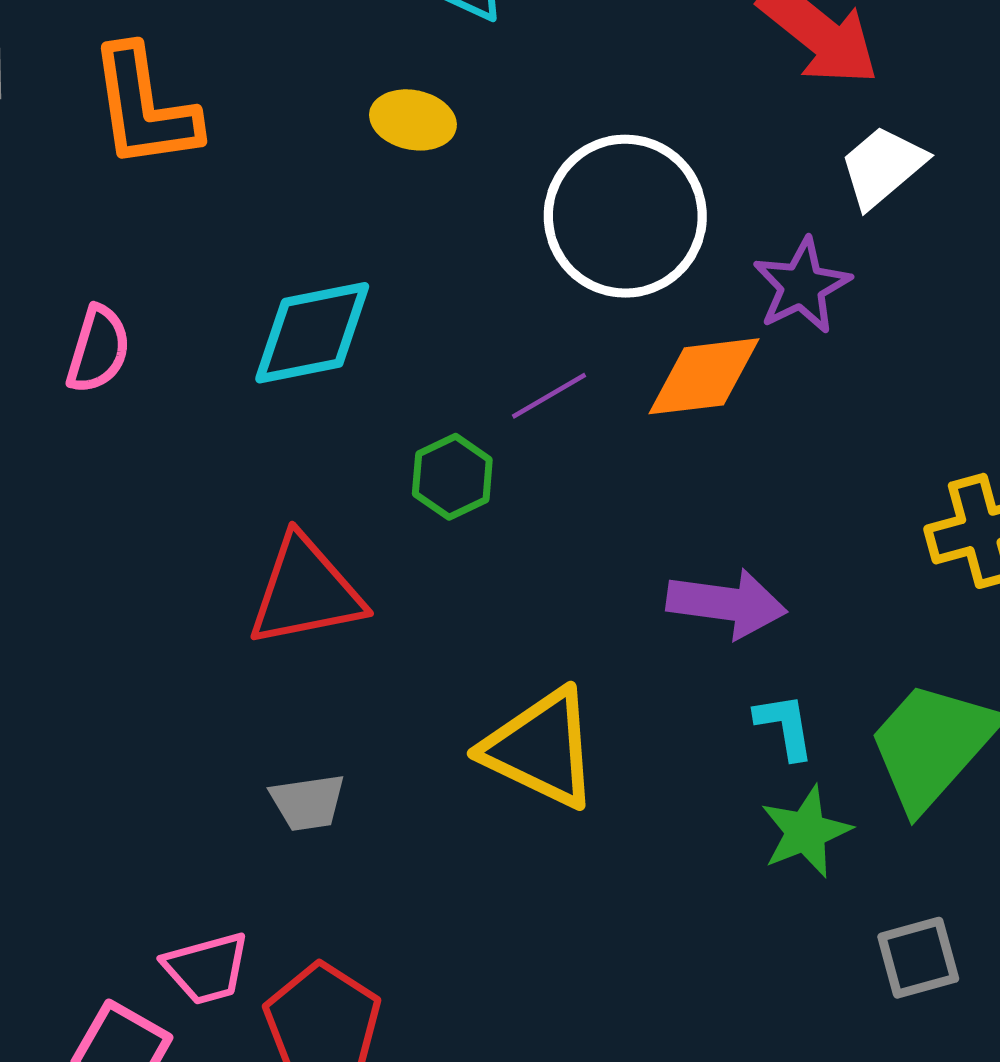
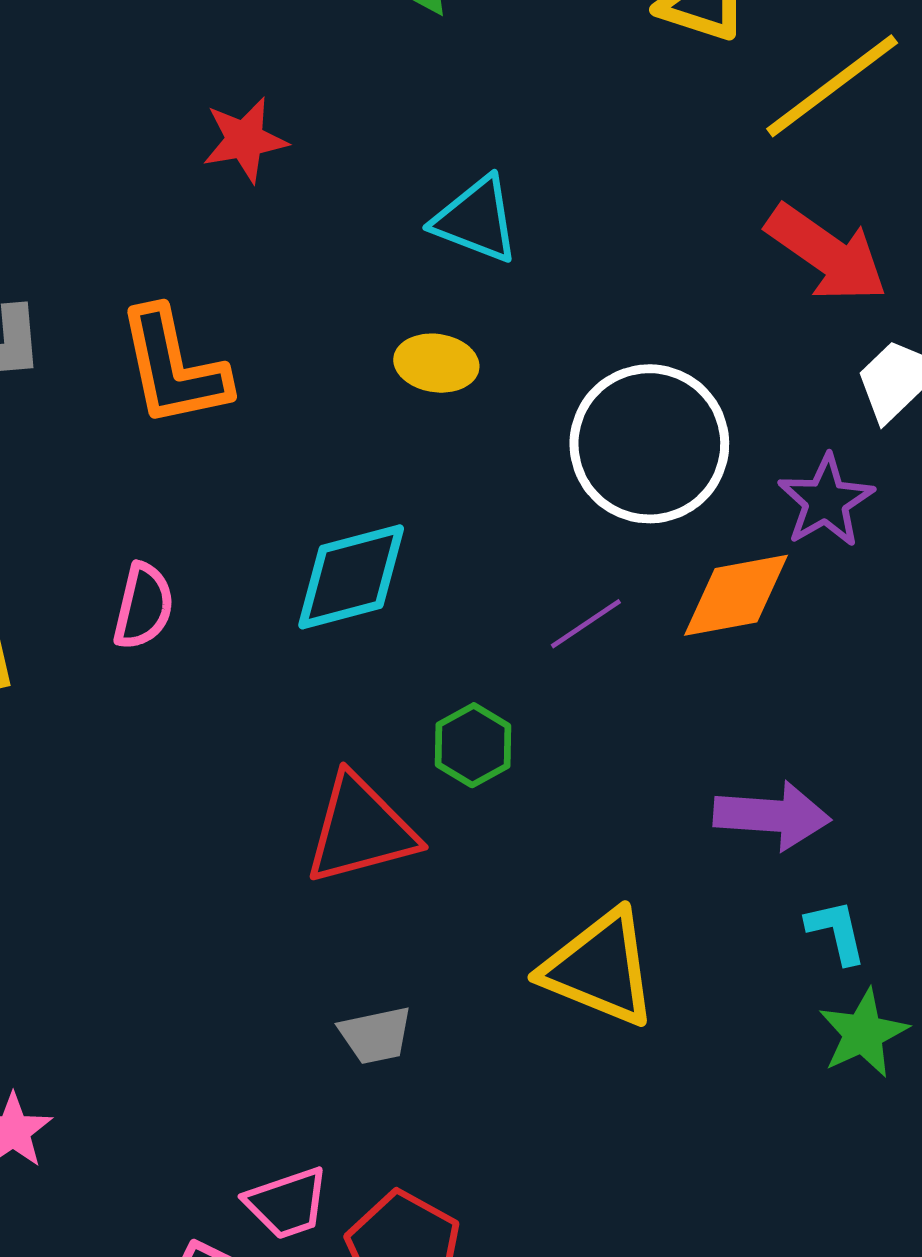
green hexagon: (452, 477) -> (473, 745), moved

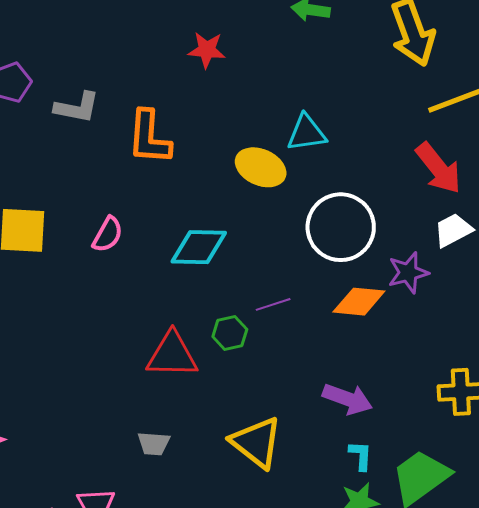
cyan triangle: (476, 220) -> (307, 133), moved, turned -45
yellow ellipse: (436, 363) -> (261, 167), size x1.4
purple line: (586, 624) -> (273, 304), moved

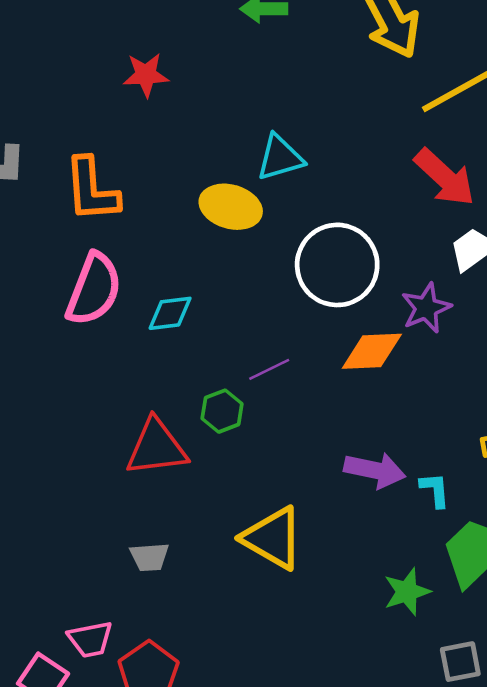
pink semicircle: (108, 234) -> (94, 289), moved, size x1.6
cyan diamond: (199, 247) -> (170, 313), size x0.7
cyan L-shape: (361, 456) -> (435, 490), moved

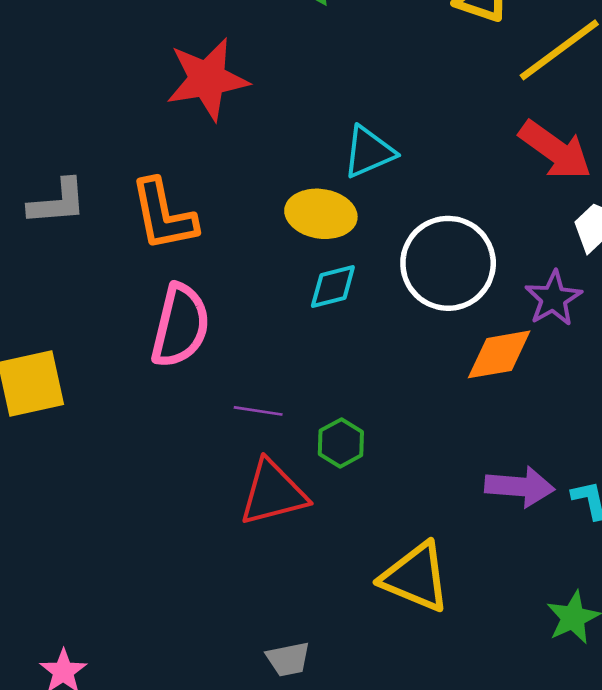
red star: (146, 75) -> (207, 79), size x1.6
cyan diamond: (170, 313) -> (333, 287), moved
purple line: (269, 369) -> (258, 411), moved, turned 42
gray trapezoid: (149, 557) -> (288, 659), moved

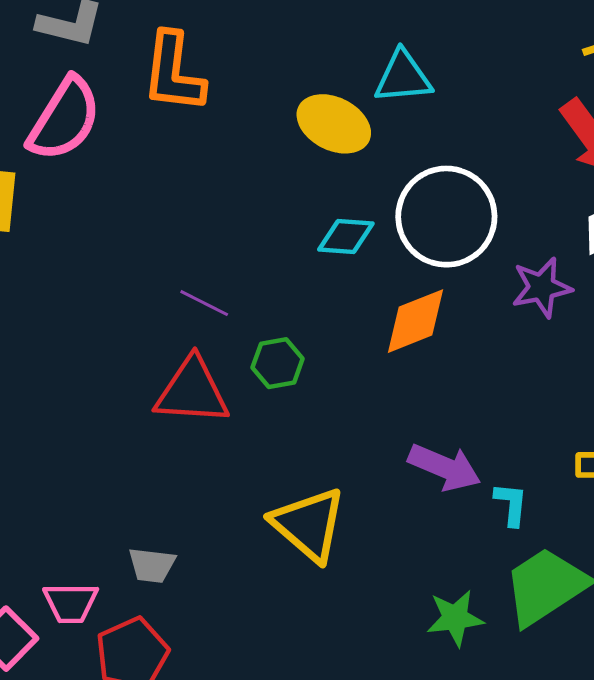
cyan diamond: (333, 287) -> (346, 236), moved
pink semicircle: (180, 326) -> (64, 119), moved
orange diamond: (499, 354) -> (415, 321), moved, turned -30

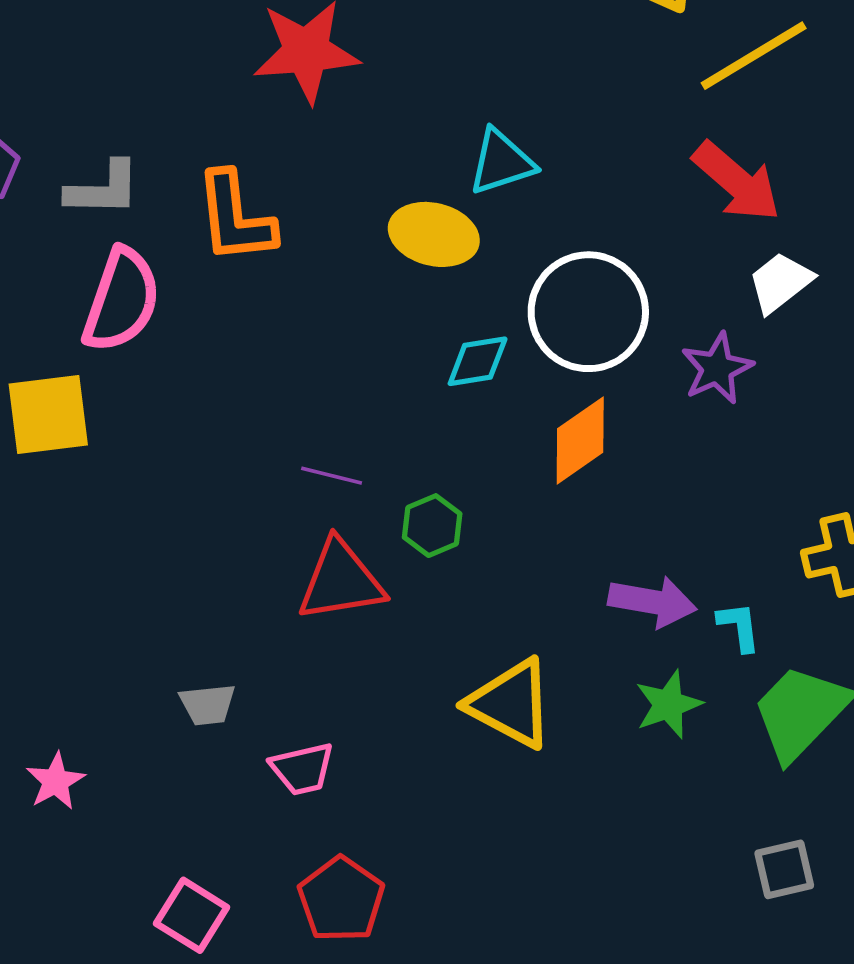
gray trapezoid: (152, 565) -> (208, 705), moved
pink trapezoid: (71, 603) -> (302, 769), moved
green star: (455, 618) -> (668, 704), moved

